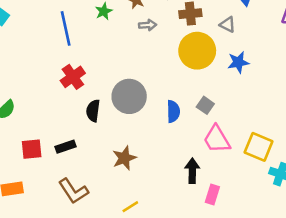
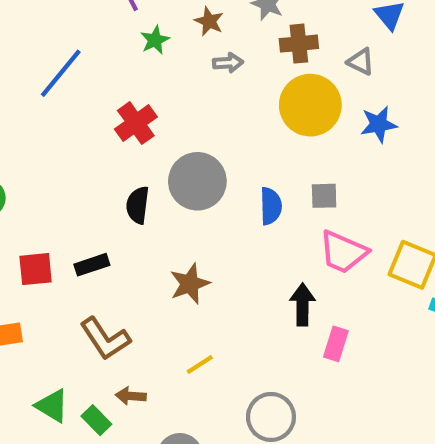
blue line: (66, 28) -> (61, 73), moved, turned 52
red cross: (73, 77) -> (136, 123), moved
gray square: (205, 105) -> (324, 196), turned -36
pink trapezoid: (217, 139) -> (343, 252), turned -36

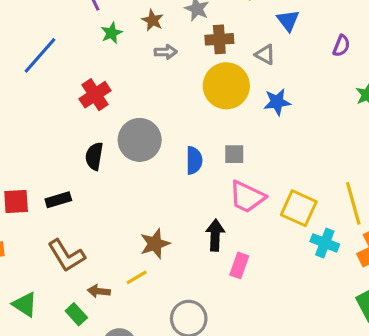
brown star: (190, 284) -> (155, 244), moved
brown arrow: (131, 396) -> (99, 291), moved
green rectangle: (96, 420) -> (76, 314), moved

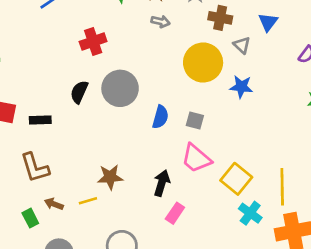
brown cross: (219, 39) -> (220, 18), moved

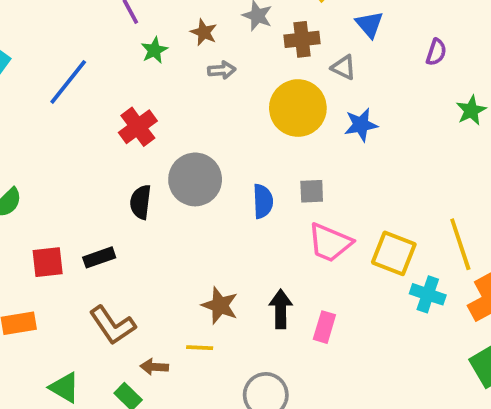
brown star: (110, 177) -> (220, 305), turned -30
black arrow: (162, 183) -> (281, 309), moved
yellow line: (88, 201) -> (200, 348), turned 36

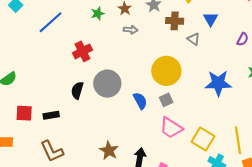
yellow circle: (298, 108) -> (166, 71), moved
blue star: (361, 125) -> (218, 83), moved, size x1.5
gray square: (312, 191) -> (166, 100), turned -32
blue semicircle: (263, 201) -> (140, 101), turned -36

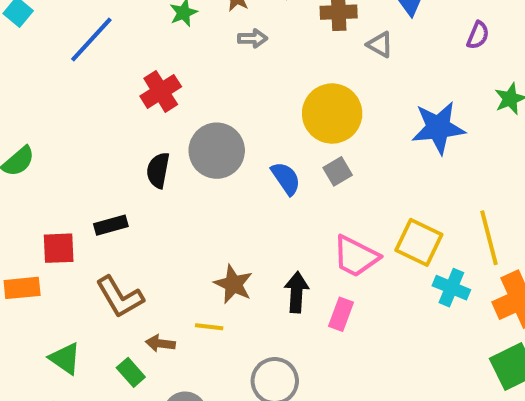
red square: (24, 113) -> (59, 248), moved
pink trapezoid: (171, 128) -> (356, 256), moved

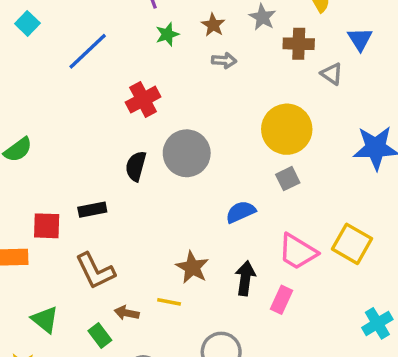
blue semicircle: (286, 178) -> (241, 212), moved, turned -84
cyan cross: (451, 288) -> (377, 323), moved, turned 32

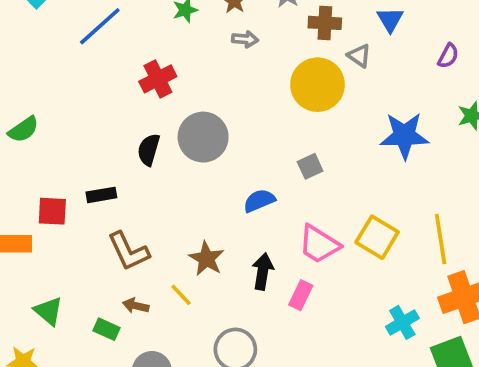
yellow circle: (287, 129) -> (317, 85), moved
brown L-shape: (95, 271) -> (128, 251), moved
yellow line: (169, 302) -> (181, 295), turned 35
green rectangle: (100, 336) -> (107, 329), turned -30

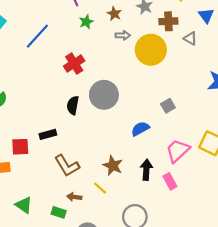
yellow circle: (317, 85) -> (151, 50), moved
pink trapezoid: (319, 244) -> (178, 151), turned 110
pink rectangle: (301, 295) -> (170, 181), turned -49

